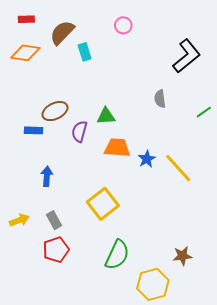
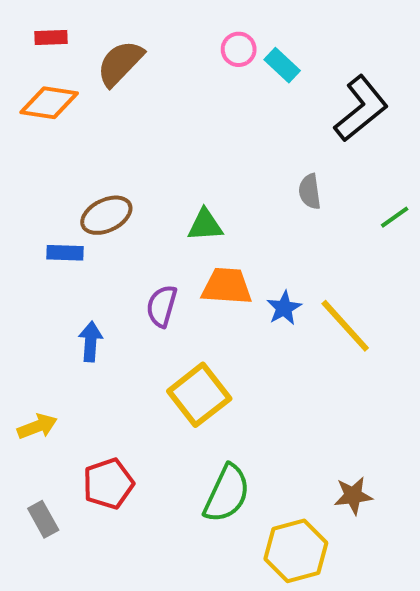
cyan rectangle: (85, 52) -> (282, 65), moved, turned -30
purple semicircle: (79, 131) -> (162, 306), moved
gray rectangle: (54, 220) -> (43, 519), moved

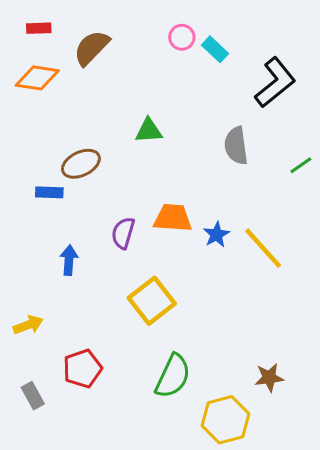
gray semicircle: (310, 192) -> (236, 146), size x1.4
green triangle: (205, 225) -> (149, 131), moved

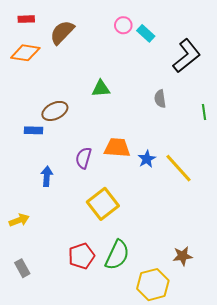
gray semicircle: (236, 146) -> (160, 99), size x0.7
green line: (301, 165) -> (204, 112), turned -63
red pentagon: (82, 369) -> (81, 256), moved

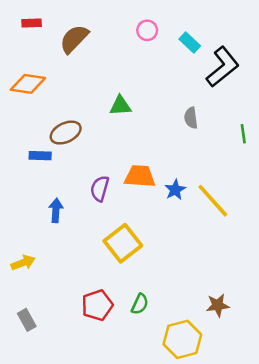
cyan rectangle: (146, 33) -> (190, 43), moved
orange diamond: (25, 53) -> (28, 84), moved
green semicircle: (117, 255) -> (140, 304), size x0.6

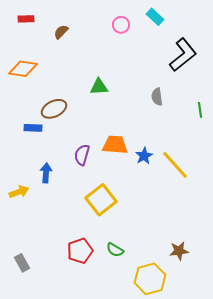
brown semicircle: (74, 39) -> (61, 32), size x0.6
cyan rectangle: (190, 43) -> (155, 17), moved
yellow arrow: (23, 263) -> (19, 192), moved
green semicircle: (140, 304) -> (115, 250), turned 96

